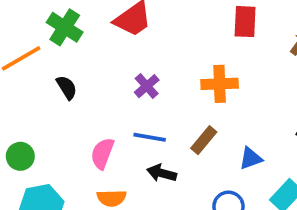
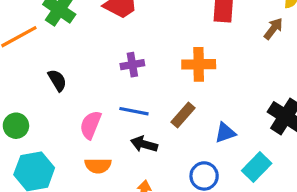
purple cross: (147, 86) -> (132, 65), turned 30
black semicircle: (67, 87) -> (57, 80), moved

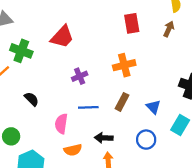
blue triangle: (225, 133) -> (153, 107), turned -42
black arrow: (144, 144) -> (104, 138), moved

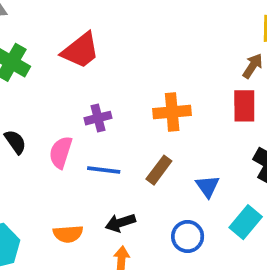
red rectangle: (132, 23) -> (244, 106), moved
pink semicircle: (61, 124) -> (61, 152), moved
black arrow: (104, 138) -> (120, 223), turned -30

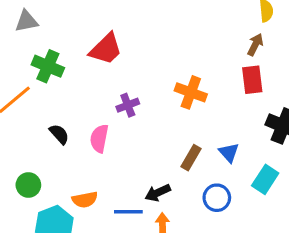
orange cross: (172, 112) -> (191, 92), turned 32
blue line: (104, 170) -> (128, 212), moved
brown rectangle: (159, 170) -> (191, 158), moved
orange semicircle: (68, 234) -> (85, 200), moved

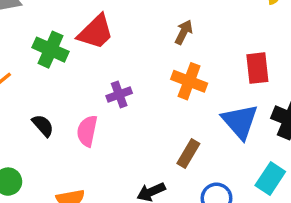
brown arrow: (255, 45) -> (184, 32), moved
green cross: (48, 66) -> (51, 50), moved
blue triangle: (229, 153) -> (240, 122), moved, size x1.6

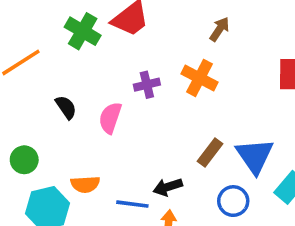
orange cross: (189, 81) -> (200, 78), moved
blue triangle: (240, 122) -> (255, 156), moved

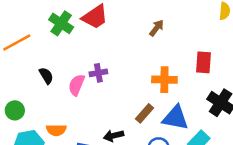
orange cross: (200, 78) -> (164, 80), moved, turned -30
purple cross: (147, 85) -> (98, 73), moved
blue triangle: (255, 156) -> (175, 118), turned -48

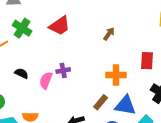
green cross: (61, 23) -> (22, 28), moved
black semicircle: (46, 76) -> (22, 73), turned -32

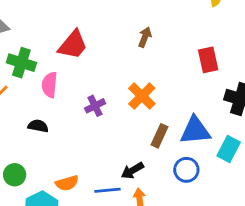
orange cross: (116, 75) -> (142, 96), moved, turned -30
pink semicircle: (46, 80) -> (50, 85), moved

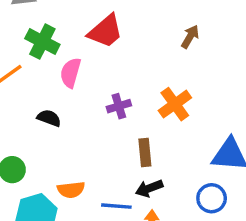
brown rectangle: (159, 136) -> (145, 153), moved, turned -40

